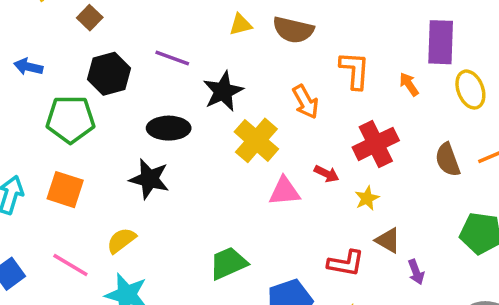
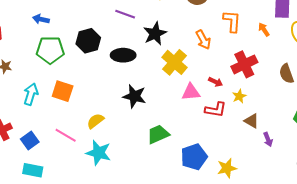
black hexagon: (109, 74) -> (88, 41), moved
green pentagon: (70, 119) -> (50, 50), moved
black star: (149, 179) -> (134, 96), moved
red L-shape: (346, 263) -> (216, 110), moved

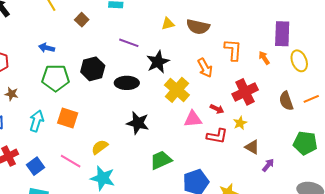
purple arrow: (268, 139) -> (268, 165), turned -120

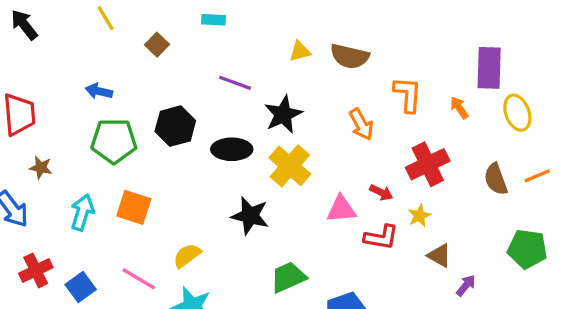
yellow cross: (177, 90) -> (290, 166), moved

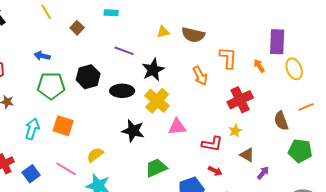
brown semicircle: (496, 179) -> (281, 121), moved
red arrow: (381, 192) -> (215, 171), moved
pink triangle: (341, 209) -> (177, 127), moved

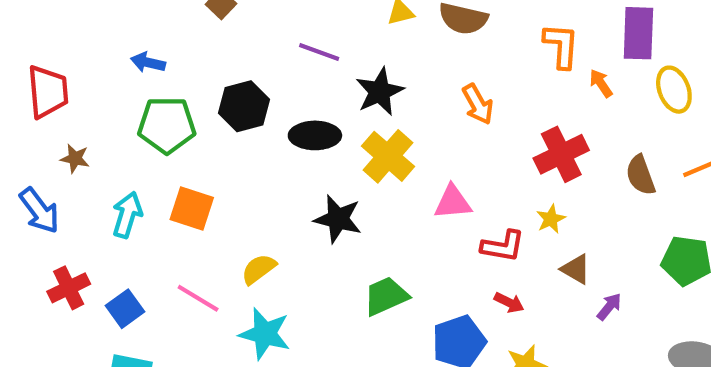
orange L-shape: (228, 58) -> (561, 46), moved
brown semicircle: (281, 121) -> (641, 175), moved
pink triangle: (177, 127) -> (453, 202), moved

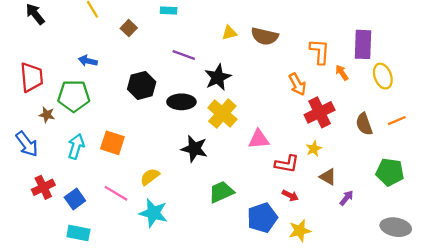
orange arrow: (478, 104) -> (297, 84), moved
green pentagon: (167, 125) -> (74, 96), moved

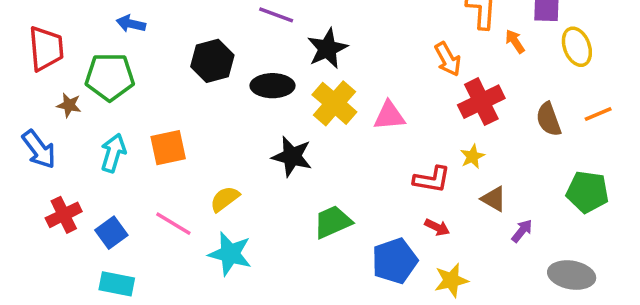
pink triangle: (259, 139) -> (389, 116), moved
orange square: (112, 143) -> (168, 148), turned -30
gray ellipse: (396, 227) -> (572, 275), moved

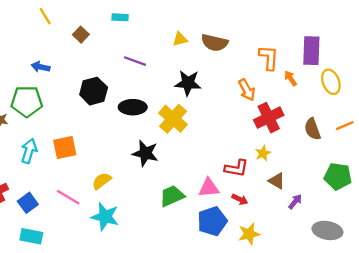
black star: (327, 48) -> (188, 83), moved, turned 30
pink triangle: (389, 116) -> (209, 188), moved

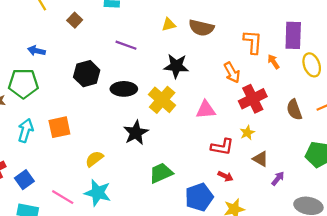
black star: (145, 153) -> (136, 133), turned 30
pink triangle: (209, 188) -> (206, 110), moved
pink line: (68, 197) -> (63, 197), moved

